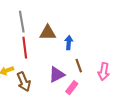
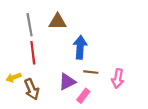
brown triangle: (48, 33) -> (58, 22), moved
blue arrow: (69, 43) -> (80, 47), size x1.5
brown line: (79, 66) -> (91, 72), turned -64

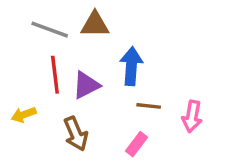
gray line: (30, 25) -> (50, 30), turned -60
purple triangle: (67, 82) -> (86, 85), moved
brown arrow: (32, 89) -> (76, 134), moved

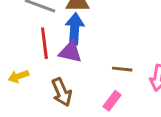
blue arrow: (131, 66) -> (75, 29), moved
purple triangle: (86, 85) -> (70, 52), turned 40

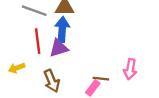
purple triangle: (70, 52) -> (59, 48), turned -30
brown line: (122, 69) -> (101, 79), moved

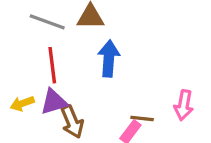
blue arrow: (62, 29) -> (109, 59), moved
purple triangle: (59, 48) -> (54, 102), moved

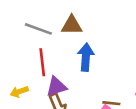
purple triangle: (54, 102) -> (56, 87), moved

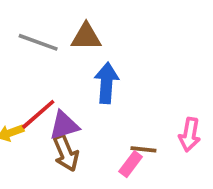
red line: (42, 62) -> (38, 114), moved, turned 56

